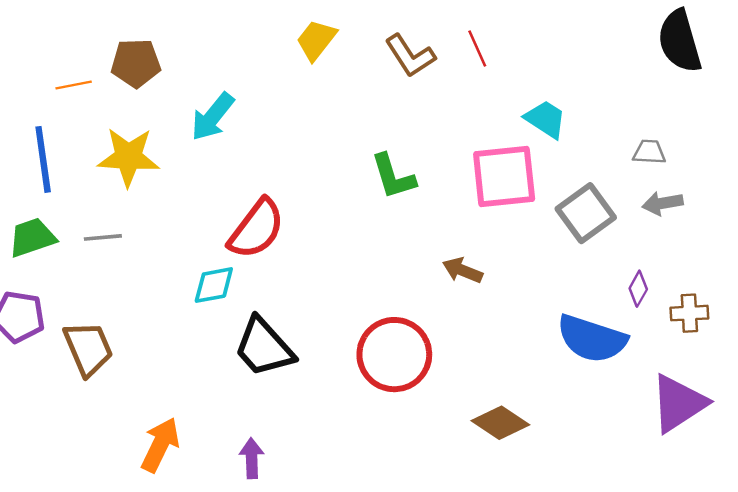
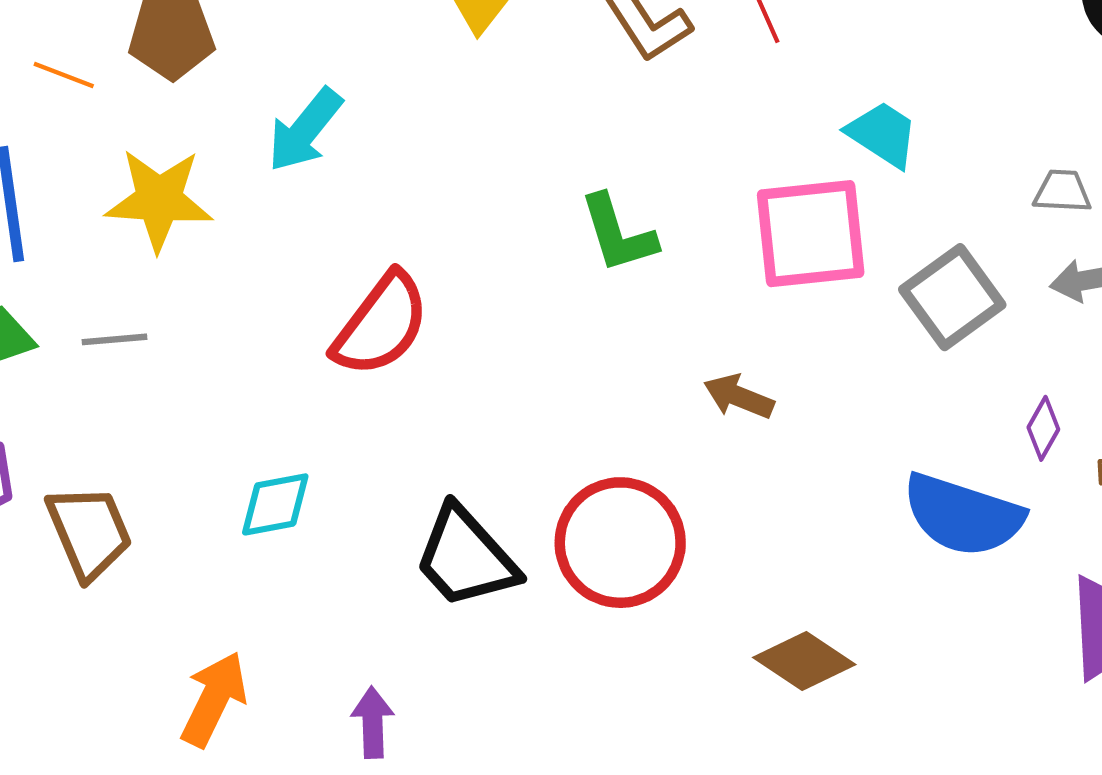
orange line: (74, 85) -> (64, 75), turned 32
cyan diamond: (214, 285) -> (275, 504), moved
black trapezoid: (264, 347) -> (466, 557), moved

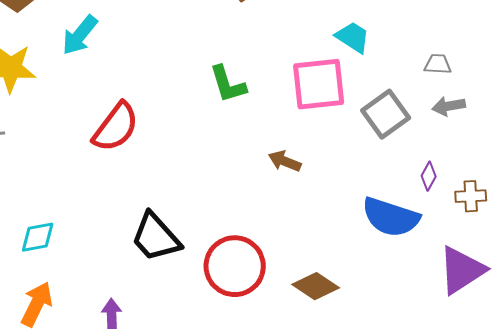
cyan diamond: (275, 504) -> (38, 237), moved
red circle: (620, 543) -> (235, 266), moved

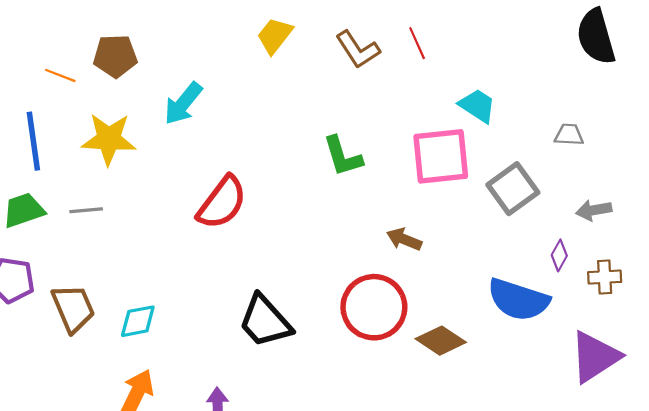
gray arrow: (449, 106) -> (594, 210), moved
red circle: (235, 266) -> (374, 307), moved
brown diamond: (316, 286) -> (441, 341), moved

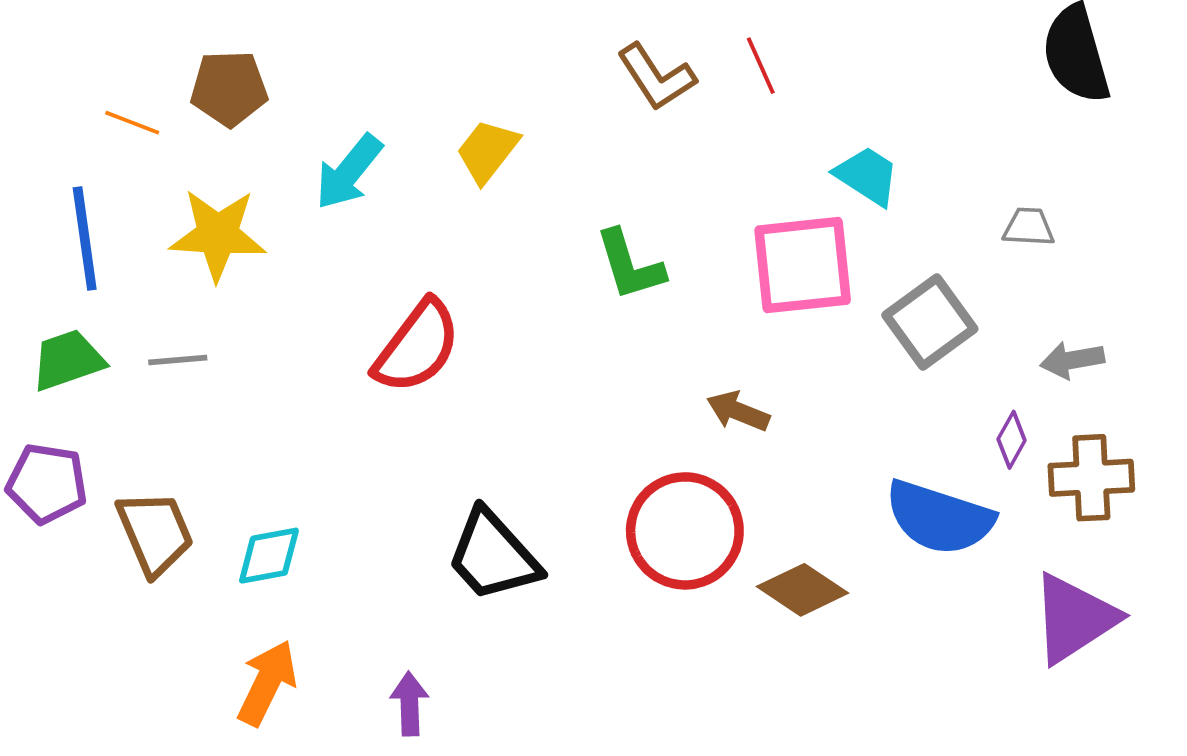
yellow trapezoid: (275, 36) -> (487, 151), moved
brown cross: (605, 277) -> (1091, 478), size x1.4

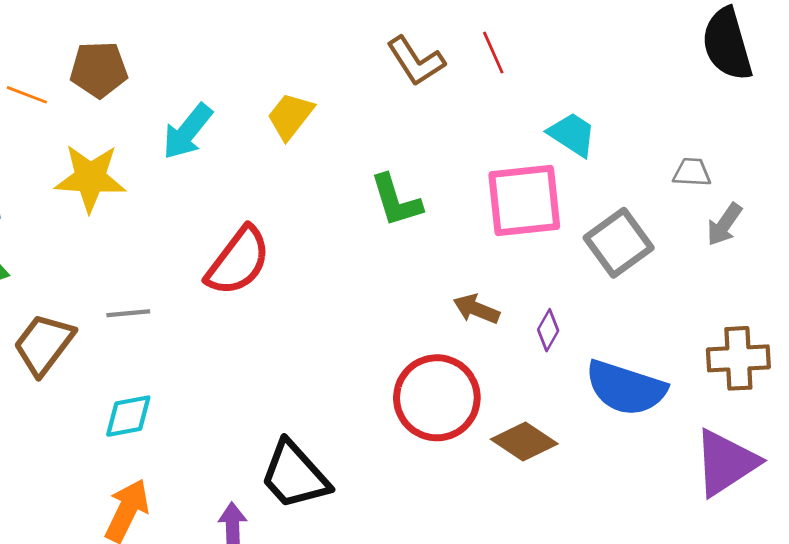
gray line: (178, 360) -> (128, 313), moved
gray arrow: (1072, 360) -> (724, 224), moved, turned -45
purple diamond: (1012, 440) -> (548, 330), moved
brown trapezoid: (155, 533) -> (44, 344), moved, turned -120
black trapezoid: (493, 556) -> (295, 475), moved

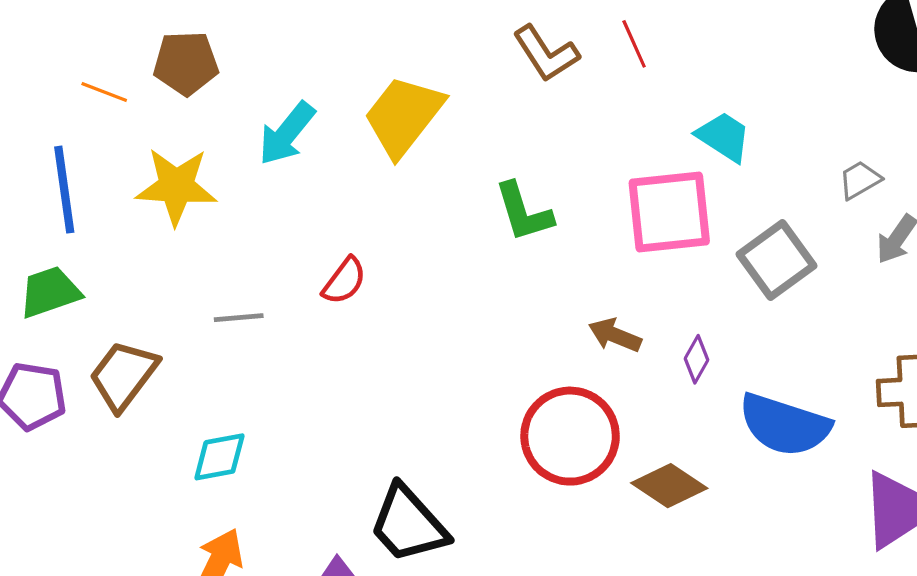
yellow trapezoid: (290, 116) -> (404, 116), size x1.5
gray trapezoid: (692, 172) -> (860, 180), turned -33
red semicircle: (238, 261) -> (344, 281), size x0.6
gray line: (128, 313) -> (239, 318), moved

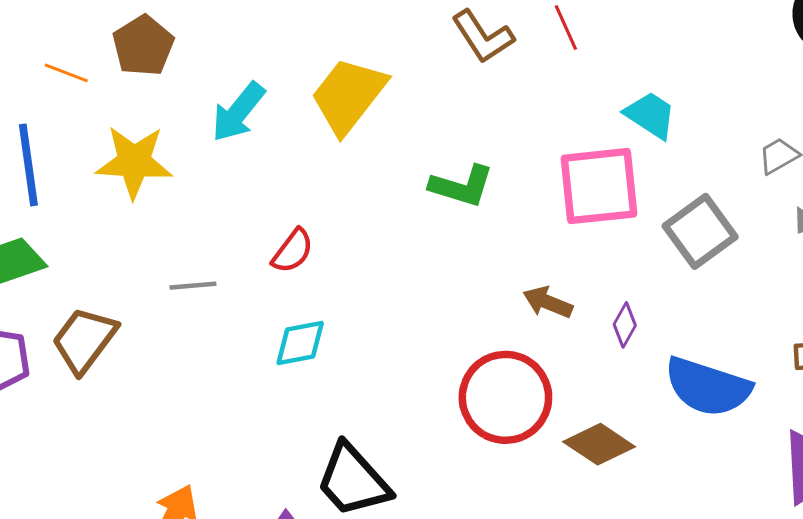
brown pentagon: (186, 63) -> (143, 46), turned -30
green L-shape: (524, 212) -> (462, 186), turned -56
cyan diamond: (219, 457) -> (300, 343), moved

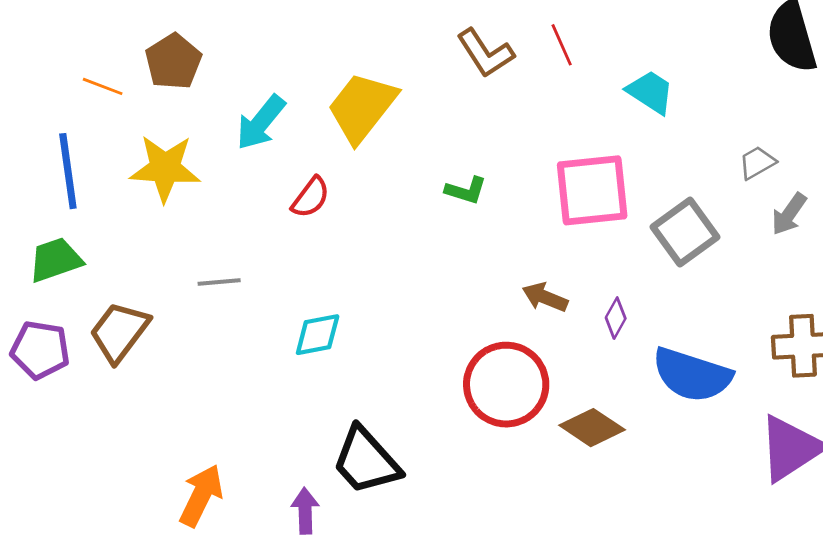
cyan trapezoid: (650, 115) -> (650, 92), moved
green L-shape: (462, 186) -> (466, 190), size x0.7
red semicircle: (293, 251) -> (311, 197), moved

